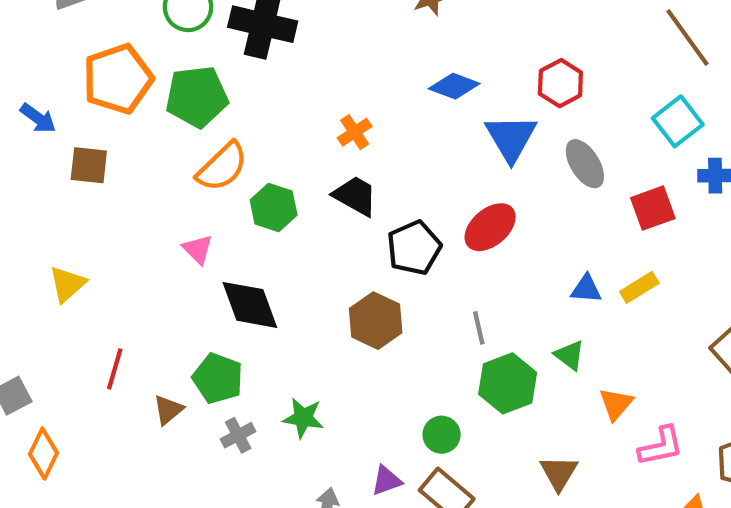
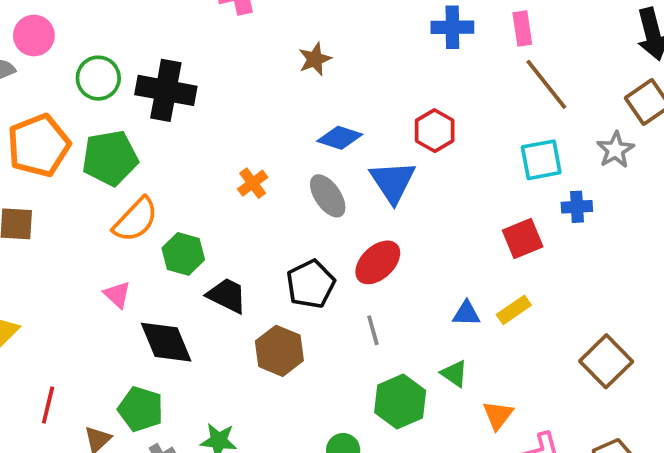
cyan square: (678, 121) -> (541, 160), turned 30
gray ellipse: (585, 164) -> (328, 196), moved
black trapezoid: (355, 196) -> (227, 296), moved
gray line: (479, 328) -> (373, 330), moved

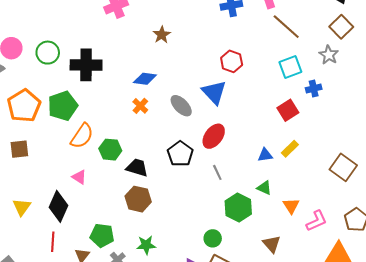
green circle: (98, 78) -> (48, 53), moved
blue diamond: (340, 138) -> (145, 79), moved
black diamond: (166, 342) -> (58, 206), moved, turned 56
brown hexagon: (279, 351) -> (138, 199), moved

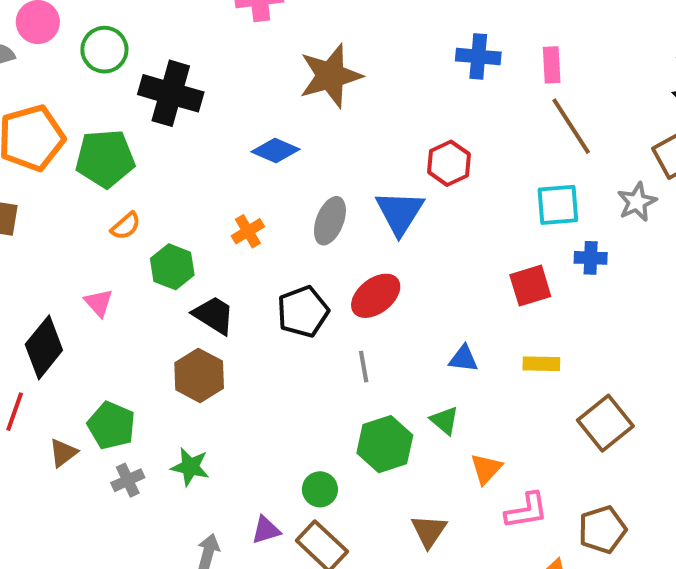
brown star: (162, 35) -> (330, 76), size x1.8
orange cross: (140, 106) -> (248, 231), moved
gray ellipse: (181, 106) -> (330, 221), turned 50
orange semicircle: (82, 136) -> (126, 226), size x0.6
yellow rectangle: (290, 149) -> (541, 364), moved, turned 30

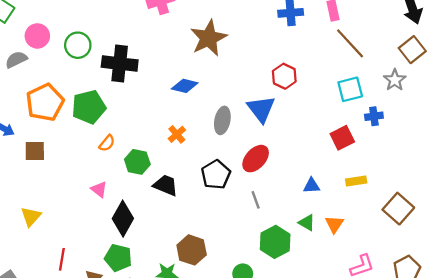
black diamond: (44, 347) -> (123, 219), moved
brown hexagon: (199, 375) -> (192, 250), moved
orange triangle: (486, 469) -> (334, 224), moved

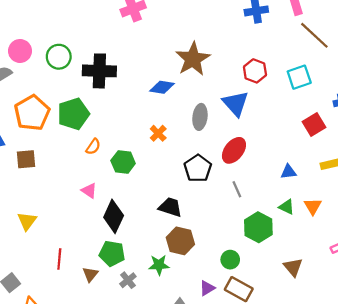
brown star: (209, 38) -> (193, 59), moved
cyan square: (350, 89) -> (299, 77), moved
black trapezoid: (166, 185) -> (170, 207), moved

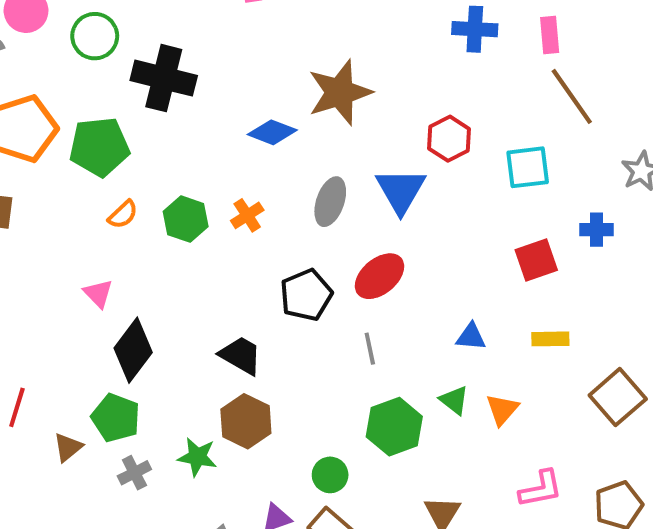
green hexagon: (123, 162) -> (186, 219), moved

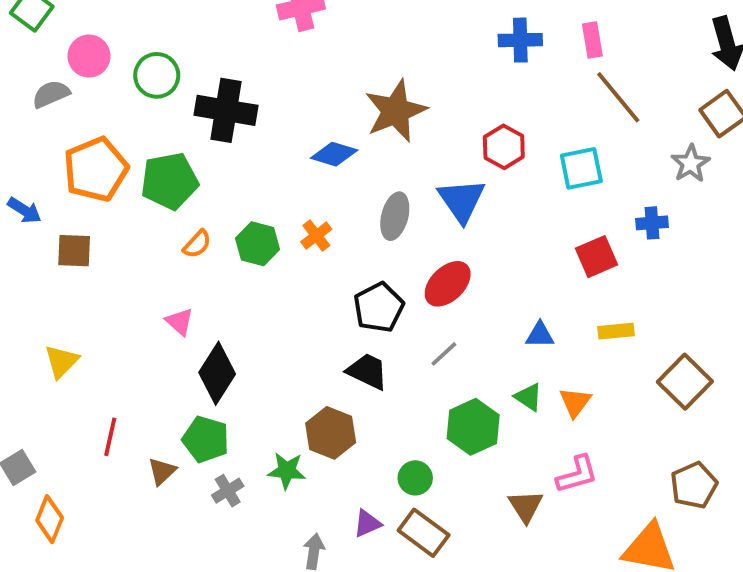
gray line: (370, 349) -> (444, 354), turned 64
black trapezoid: (241, 355) -> (367, 371), moved
pink L-shape: (541, 489) -> (577, 474), moved

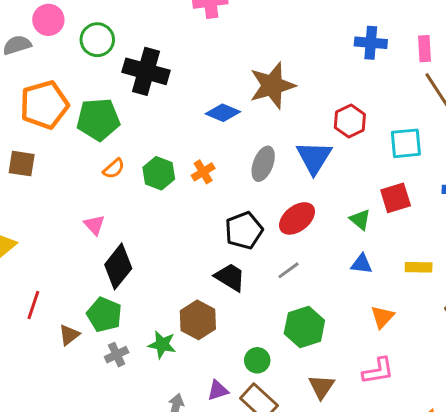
red square: (597, 257) -> (396, 198), moved
green triangle: (528, 397) -> (360, 220), moved
brown triangle: (526, 506) -> (321, 387), moved

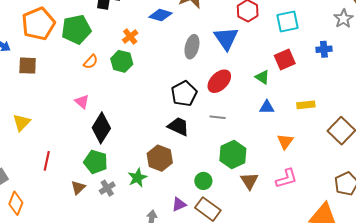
orange cross: (203, 172) -> (130, 36), moved
gray line: (289, 270) -> (218, 117), turned 49
brown triangle: (69, 335) -> (78, 188), moved
green star: (162, 345) -> (137, 178), turned -30
brown triangle: (321, 387) -> (249, 181), moved

